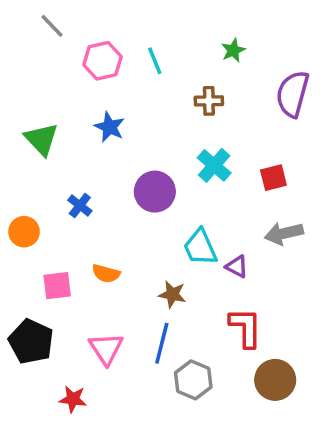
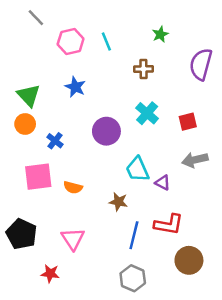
orange circle: (24, 232) -> (25, 124), moved
pink square: (57, 286) -> (38, 177), moved, size x1.4
red L-shape: (246, 328) -> (169, 224), turned 100
blue line: (162, 343) -> (134, 235), moved
gray hexagon: (193, 380) -> (133, 278), moved

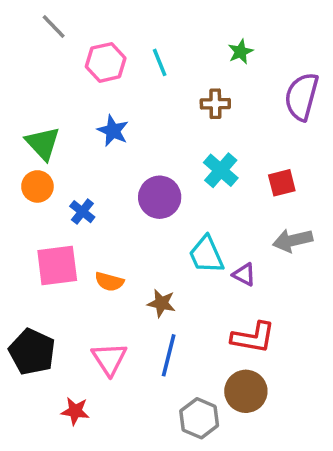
brown star: (118, 202) -> (161, 303), moved
blue line: (134, 235) -> (169, 355), moved
brown circle: (189, 260) -> (246, 391), moved

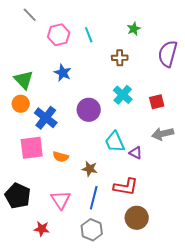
blue cross: (82, 212) -> (46, 118), size x1.6
red L-shape: (253, 337) -> (126, 187), moved
gray hexagon: (199, 418) -> (92, 230), moved

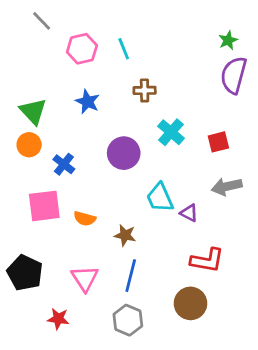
green star: (134, 29) -> (228, 40), moved
brown cross: (120, 58) -> (145, 90), moved
blue cross: (46, 118) -> (64, 164), size x0.7
red L-shape: (126, 187) -> (207, 260), moved

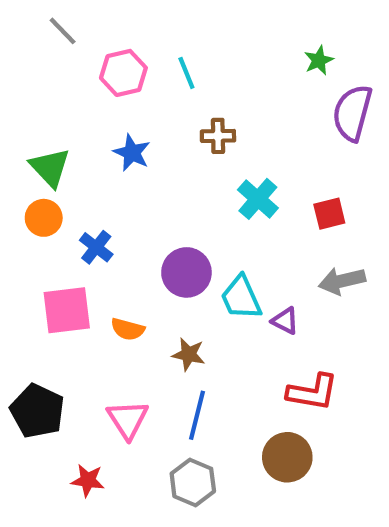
green star: (228, 40) -> (319, 60), moved
purple circle: (124, 153) -> (186, 272), moved

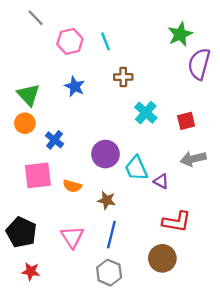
green star: (319, 60) -> (180, 34), size x1.5
red star: (88, 480) -> (31, 271), moved

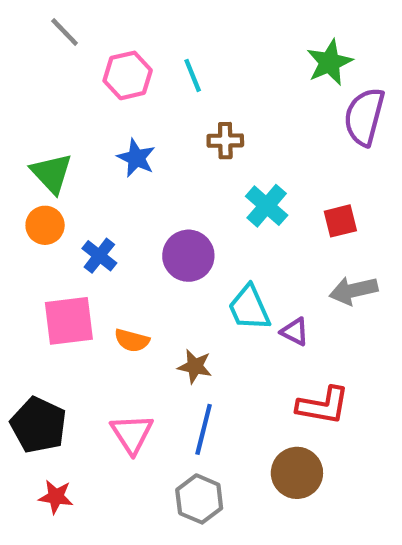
purple circle: (105, 154) -> (188, 256), moved

